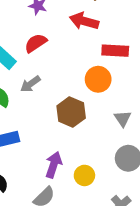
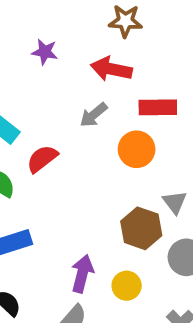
red semicircle: (36, 43) -> (42, 159), moved
gray arrow: (30, 84) -> (94, 115), moved
brown hexagon: (71, 112) -> (141, 228), moved

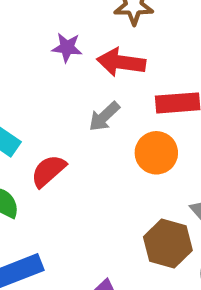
purple star: (45, 52) -> (67, 48), moved

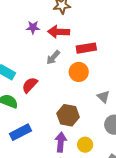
brown hexagon: (168, 244) -> (68, 115), moved

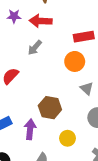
red rectangle: (86, 48) -> (84, 37), moved
orange circle: (79, 72) -> (75, 61), moved
purple arrow: (61, 142) -> (30, 129), moved

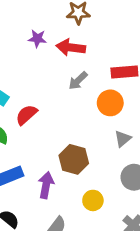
gray arrow: (35, 48) -> (78, 81), moved
gray triangle: (87, 88) -> (123, 139), turned 32

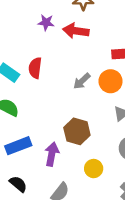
gray arrow: (78, 81) -> (82, 81), moved
red semicircle: (26, 115) -> (35, 68), moved, turned -42

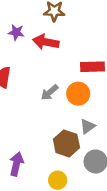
brown hexagon: (77, 131) -> (66, 143), moved

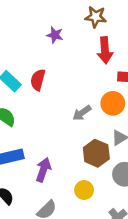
red arrow: (46, 42) -> (105, 50), moved, turned -110
gray arrow: (50, 92) -> (82, 113), moved

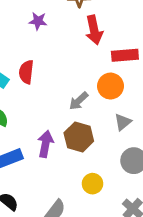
brown hexagon: (96, 153) -> (79, 137), moved
purple arrow: (43, 170) -> (45, 144), moved

